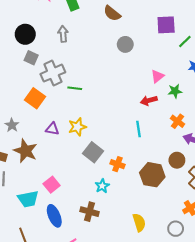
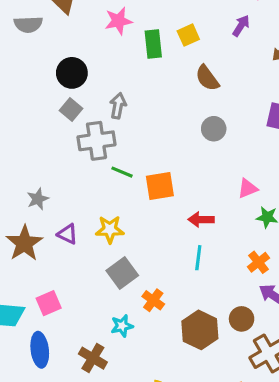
gray arrow: (63, 34) -> (118, 106), moved
orange square: (35, 98) -> (160, 186), moved, turned 30
red arrow: (149, 100) -> (201, 220), moved
gray star: (12, 125) -> (38, 199), moved
purple triangle: (52, 129) -> (67, 234), moved

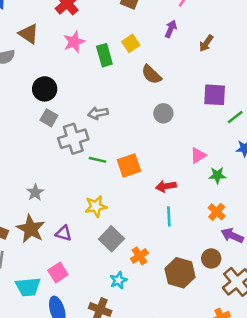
gray arrow: (118, 106) -> (98, 113), moved, turned -102
purple triangle: (67, 234) -> (64, 233), moved
orange cross: (153, 300) -> (139, 256), turned 30

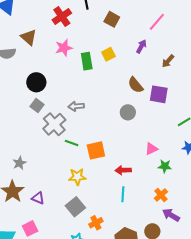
brown semicircle: (151, 74) -> (136, 85), moved
purple square: (215, 95) -> (159, 94), moved
gray cross: (73, 139) -> (54, 124), turned -30
yellow star: (96, 206) -> (77, 177), moved

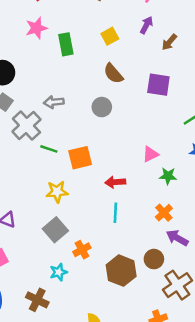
purple arrow: (141, 46) -> (146, 25), moved
yellow square: (108, 54) -> (110, 36), moved
brown semicircle: (136, 85) -> (113, 74), moved
gray circle: (128, 112) -> (102, 107), moved

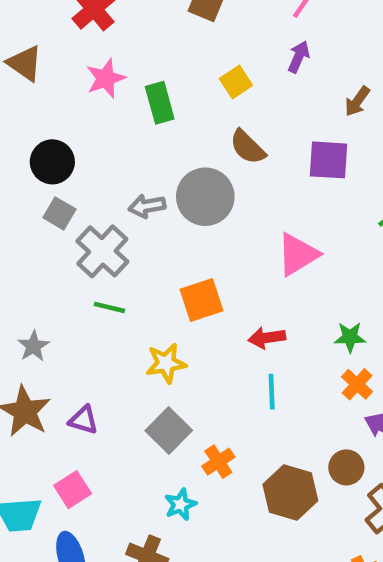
brown arrow: (169, 42) -> (357, 101), moved
gray circle: (102, 107) -> (205, 197), moved, size x1.6
green line: (49, 149) -> (109, 307), moved
pink triangle: (151, 154) -> (298, 254), moved, size x1.5
green star: (168, 176) -> (350, 337), moved

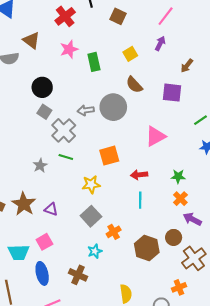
gray star: (33, 346) -> (40, 165), moved

